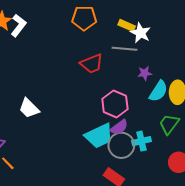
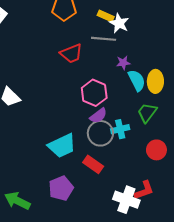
cyan semicircle: (158, 91) -> (137, 80), turned -60
cyan trapezoid: (99, 136) -> (62, 146), moved

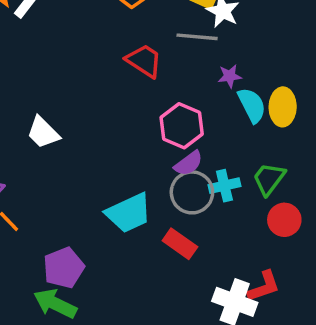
red trapezoid: (71, 53) -> (144, 61), turned -125
green trapezoid: (147, 113) -> (269, 179), moved
purple pentagon: (61, 188) -> (64, 268), moved

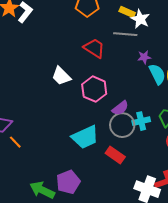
pink hexagon: (182, 126) -> (94, 89), moved
white trapezoid: (43, 133) -> (61, 76), moved
purple pentagon: (64, 268) -> (68, 182), moved

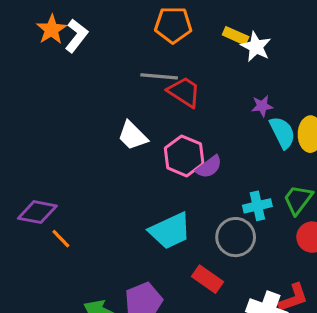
gray line: (125, 34) -> (159, 76), moved
purple semicircle: (120, 108) -> (209, 167), moved
gray circle: (122, 125) -> (236, 237), moved
red rectangle: (115, 155) -> (208, 279), moved

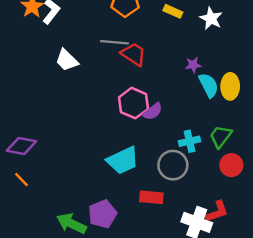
white star: (256, 47) -> (211, 18), moved
white trapezoid: (133, 136) -> (67, 60), moved
orange line: (61, 239) -> (21, 179), moved
red rectangle: (208, 279) -> (151, 197), turned -30

